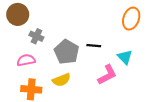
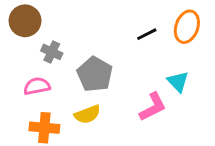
black line: (94, 46) -> (147, 34), moved, turned -32

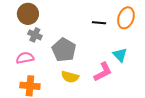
brown circle: (25, 21) -> (28, 14), moved
black line: (147, 34) -> (99, 23), turned 32
yellow semicircle: (87, 114) -> (70, 77), moved, turned 36

